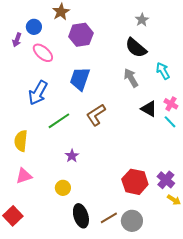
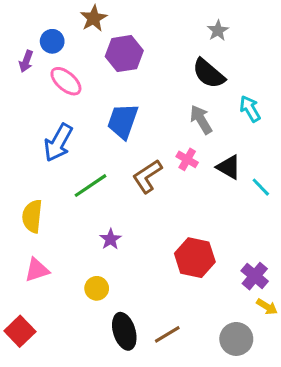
pink cross: (171, 104) -> (187, 159), moved
red hexagon: (135, 182) -> (195, 258), moved
gray circle: (132, 221) -> (236, 339), moved

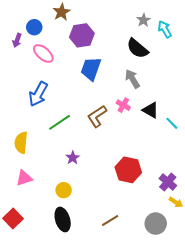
cyan arrow: (250, 109) -> (165, 29), moved
blue trapezoid: (123, 121) -> (91, 69), moved
black ellipse: (124, 331) -> (63, 219), moved

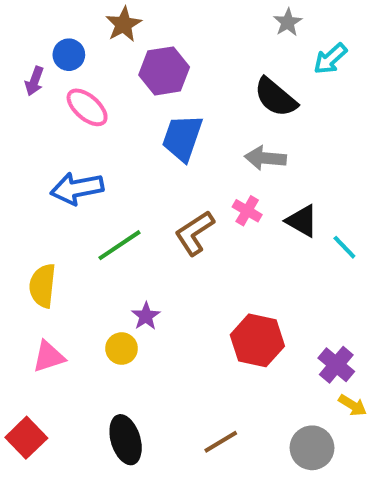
gray star: (144, 20) -> (288, 22), moved
cyan arrow: (165, 29) -> (330, 59), turned -102
gray arrow: (132, 79) -> (265, 158), turned -54
blue arrow: (38, 94) -> (77, 188), turned 50
yellow circle: (64, 190) -> (122, 349), moved

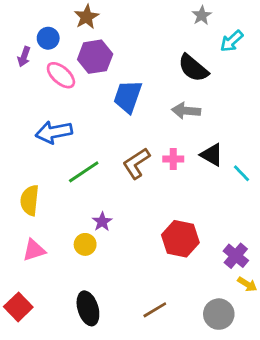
purple hexagon: (164, 71) -> (95, 57), moved
pink cross: (247, 211) -> (173, 159), moved, turned -30

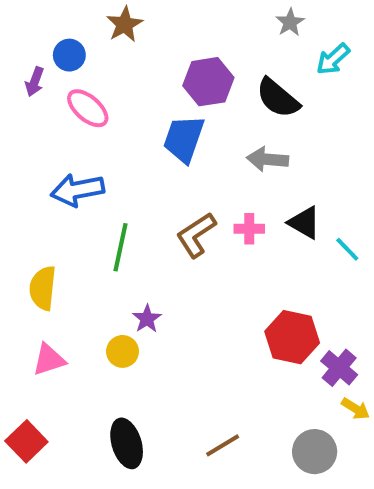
purple hexagon: (95, 57) -> (208, 82), moved
green line: (84, 172) -> (120, 247), turned -44
red hexagon: (180, 239) -> (292, 337), moved

